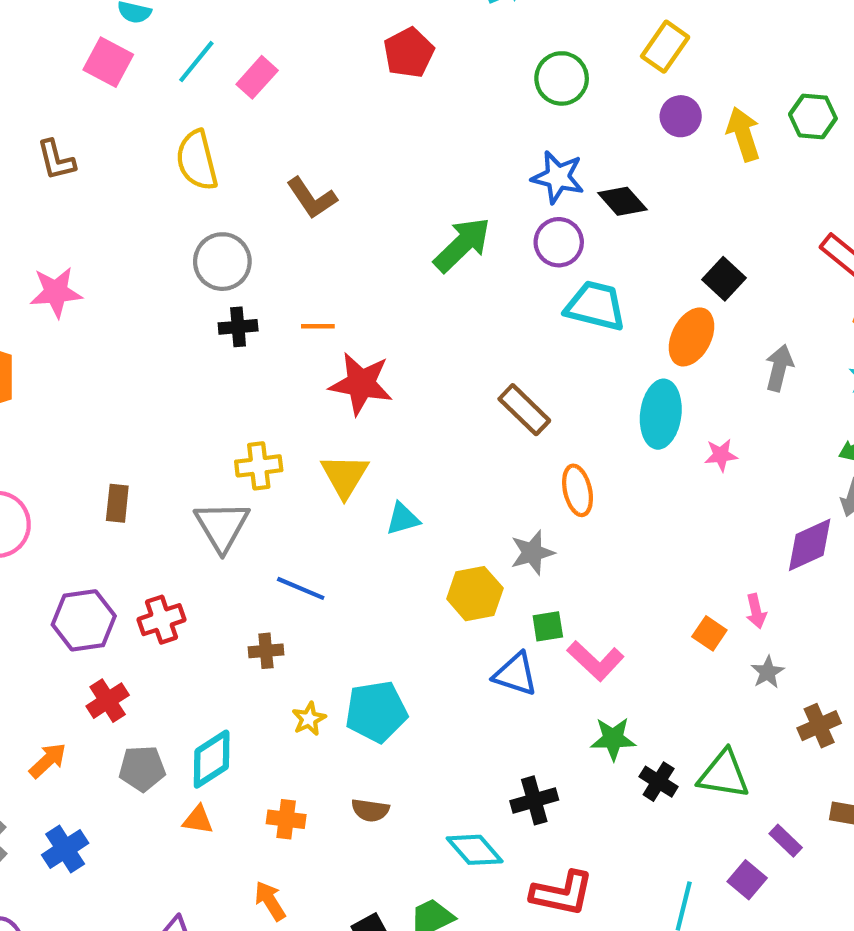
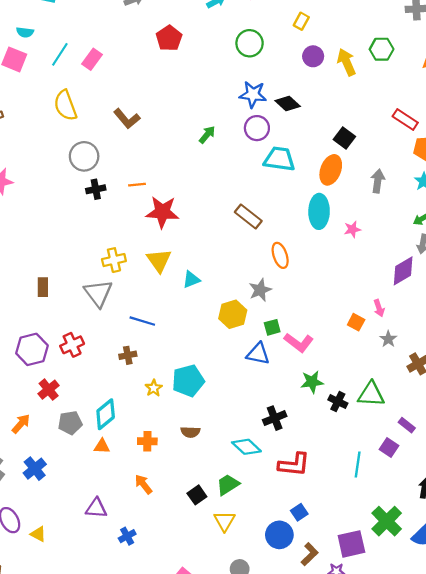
yellow rectangle: (665, 47) -> (301, 21), size x0.7
green arrow: (462, 245) -> (207, 135), size x0.6

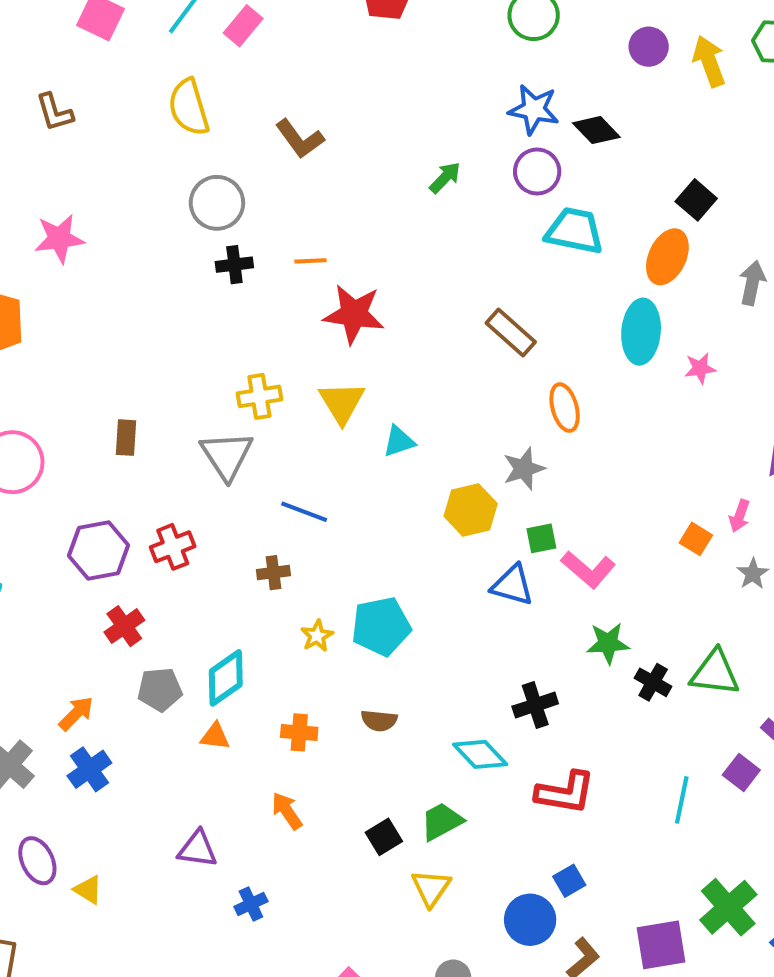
pink arrow: (379, 308) -> (739, 516), turned 35
orange arrow: (21, 424) -> (76, 713), moved

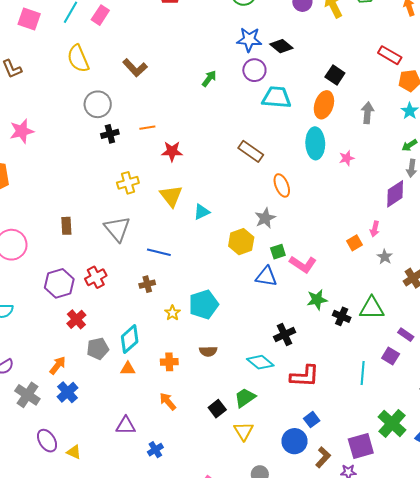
red star: (354, 314) -> (172, 151), size x0.7
yellow cross: (259, 396) -> (128, 183), moved
orange square: (696, 539) -> (354, 243), turned 35

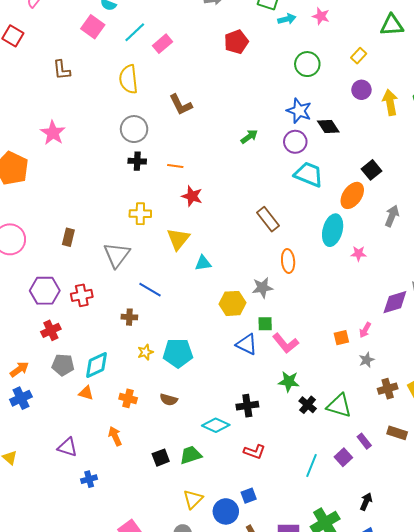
pink star: (22, 131) -> (53, 133), turned 30
cyan diamond: (260, 362) -> (216, 425), turned -32
red L-shape: (305, 376) -> (254, 452), size x0.7
yellow triangle: (244, 431) -> (193, 499), moved

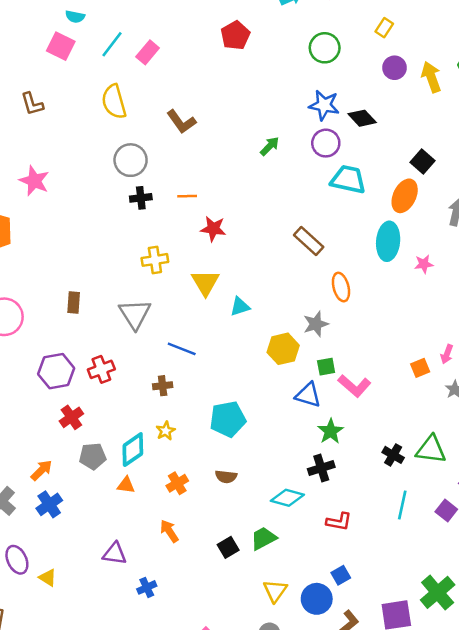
yellow star: (145, 352) -> (166, 431), moved
green star: (289, 381) -> (331, 431), moved, turned -30
orange cross: (128, 398) -> (177, 483), turned -36
cyan line: (311, 466) -> (402, 505), moved

